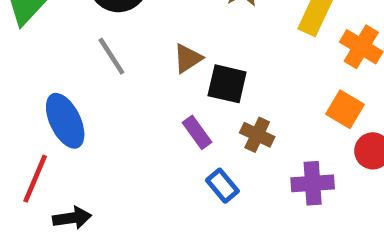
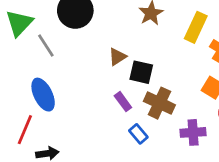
gray line: (111, 56) -> (46, 46), moved
brown cross: (257, 135) -> (159, 103), size x1.5

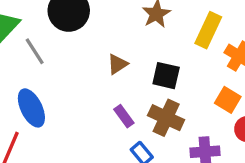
black square: (141, 72) -> (166, 76), moved

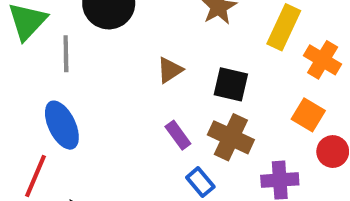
gray line: (35, 51) -> (66, 54), turned 32

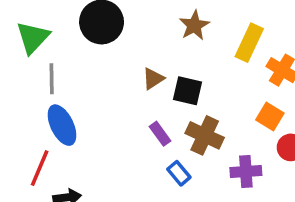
gray line: (66, 54) -> (52, 79), moved
black square: (231, 84) -> (187, 91), moved

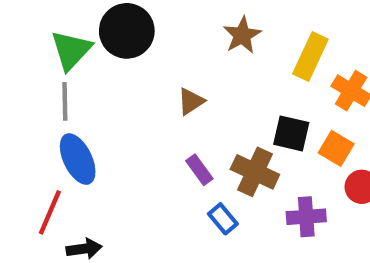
green triangle: (33, 37) -> (71, 50), moved
black square: (187, 91) -> (291, 133), moved

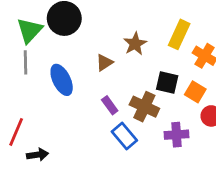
brown star: (242, 35) -> (135, 44), moved
blue ellipse: (78, 159) -> (62, 80), moved
blue rectangle: (223, 219) -> (124, 136), size x1.4

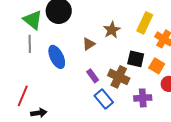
green triangle: (30, 30) -> (33, 20), turned -35

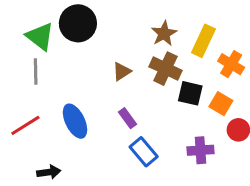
brown star: (112, 30) -> (164, 34), moved
blue ellipse: (57, 57) -> (75, 121), moved
brown cross: (119, 77) -> (165, 69), moved
red line: (23, 96) -> (25, 125), moved, turned 35

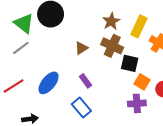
gray line: (36, 71) -> (21, 48), turned 54
orange square: (221, 104) -> (142, 82), moved
blue ellipse: (75, 121) -> (49, 83), turned 65
blue rectangle: (144, 152) -> (81, 108), moved

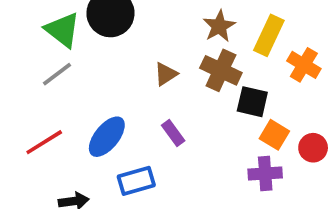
blue rectangle: (81, 108) -> (136, 181), moved, turned -66

